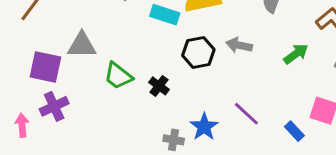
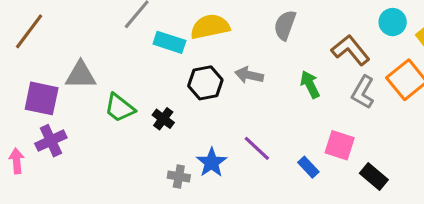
green arrow: (296, 54) -> (310, 84), turned -80

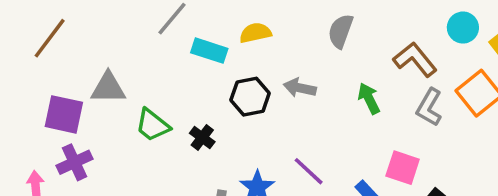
yellow semicircle: (210, 27) -> (255, 33), size x0.7

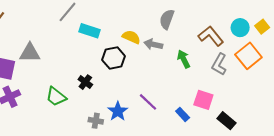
cyan circle: (463, 28) -> (240, 28), moved
yellow semicircle: (255, 33) -> (131, 37), moved, turned 36
gray arrow: (300, 88) -> (153, 44), moved
green trapezoid: (153, 125) -> (56, 97), moved

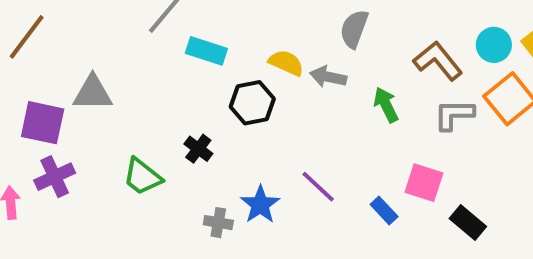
gray L-shape: (219, 64) -> (454, 115), turned 60

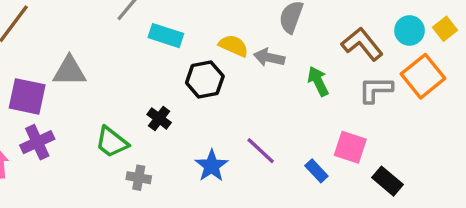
gray cross: (218, 223) -> (139, 178), moved

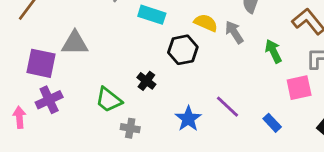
gray arrow: (269, 58) -> (234, 32), turned 45
pink square: (350, 147) -> (299, 88), moved, turned -30

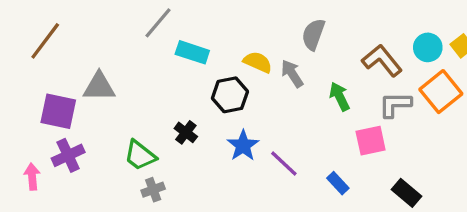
blue star: (188, 119) -> (243, 146), moved
gray cross: (130, 128) -> (153, 190), moved, turned -30

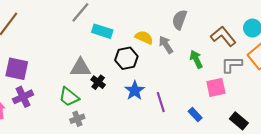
gray triangle: (99, 87) -> (80, 68), moved
purple line: (284, 164) -> (161, 102), turned 30

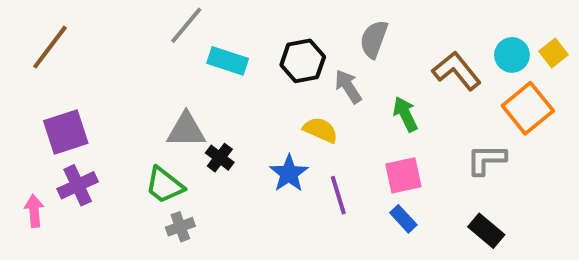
yellow semicircle: (144, 37) -> (320, 130), moved
black hexagon: (126, 58) -> (303, 61), moved
gray L-shape: (232, 65) -> (486, 160), moved
purple square: (17, 69) -> (66, 132), turned -30
pink square: (216, 87) -> (403, 175), moved

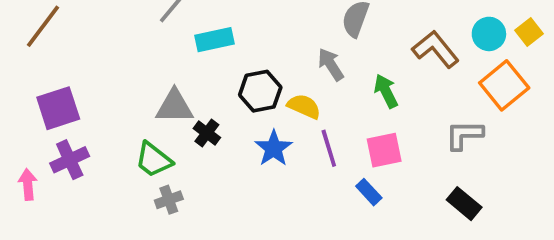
cyan rectangle: (228, 61) -> (214, 40), turned -30
black hexagon: (303, 61) -> (260, 91), moved
purple line: (338, 195) -> (329, 148), moved
blue rectangle: (403, 219) -> (369, 192), moved

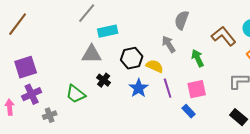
gray triangle: (174, 106) -> (92, 54), moved
gray cross: (169, 200) -> (50, 115), moved

